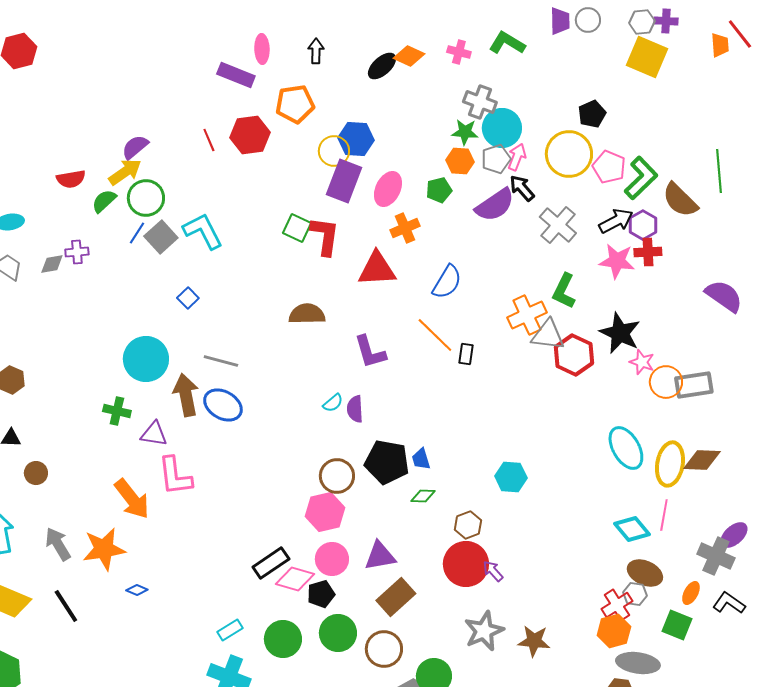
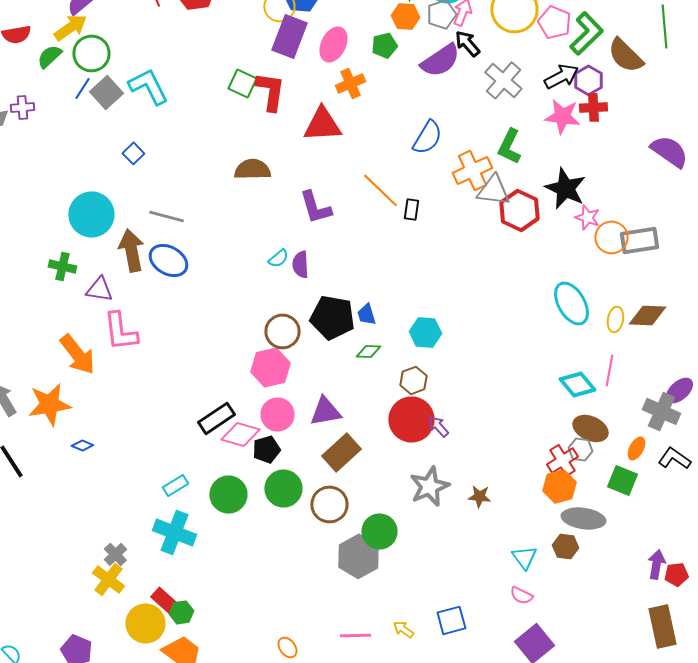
blue semicircle: (447, 282) -> (427, 137), moved
yellow ellipse: (670, 464) -> (615, 319), size x0.6
cyan hexagon: (511, 477) -> (425, 332), moved
brown star: (534, 641) -> (479, 496), size x0.7

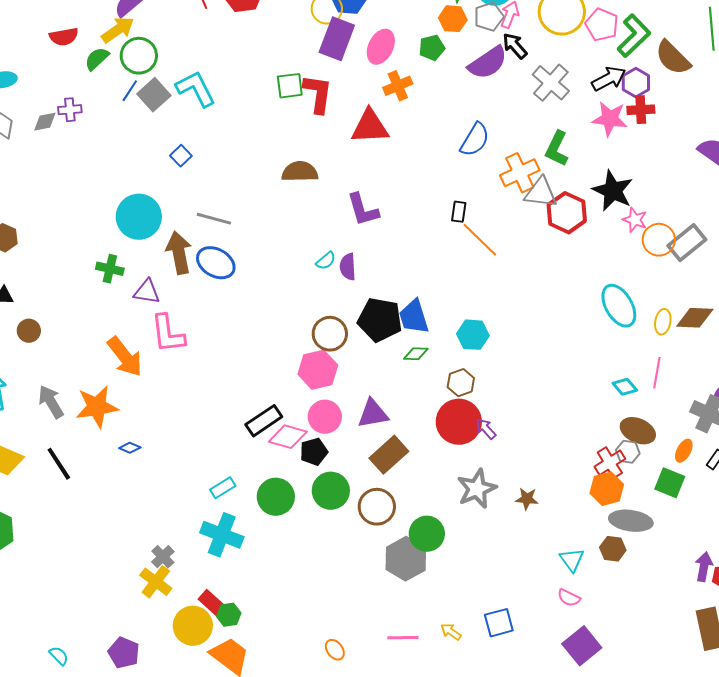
green square: (242, 83) -> (290, 86), turned -32
orange line: (380, 190) -> (480, 240), moved
gray rectangle: (639, 240) -> (687, 243), turned -30
blue trapezoid: (366, 314) -> (414, 317), size x1.6
cyan diamond: (577, 384) -> (625, 387), size x0.7

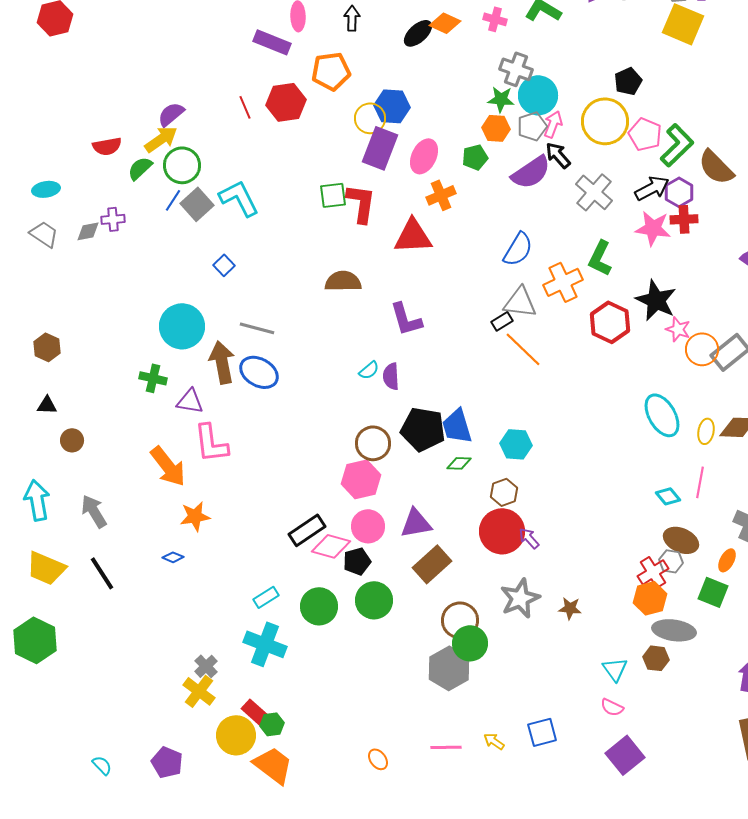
gray triangle: (541, 193) -> (520, 302), moved
black rectangle: (459, 212) -> (502, 321), turned 50
orange star: (97, 407) -> (195, 516), moved, size x0.7
brown circle: (377, 507) -> (460, 620), moved

